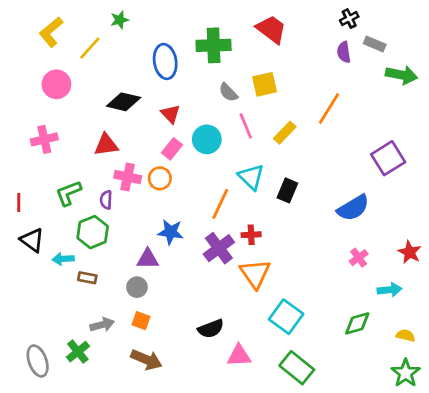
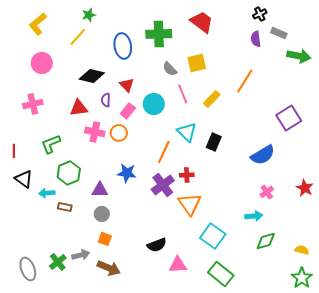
yellow line: (90, 48) -> (78, 37), moved
purple semicircle: (106, 200) -> (106, 100), moved
purple triangle: (148, 259) -> (100, 190), moved
cyan arrow: (389, 290) -> (254, 216), moved
gray arrow: (102, 325) -> (81, 255), moved

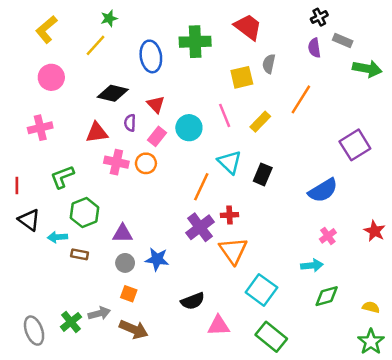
gray semicircle: (170, 69) -> (269, 64), moved, turned 56
blue star: (127, 173) -> (157, 259), moved

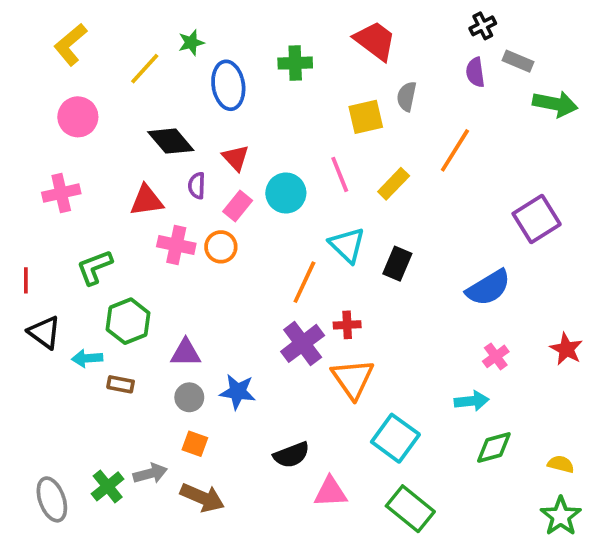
green star: (109, 18) -> (191, 43), moved
green cross: (195, 42) -> (295, 63), size x0.7
black diamond: (113, 93) -> (171, 141), turned 36

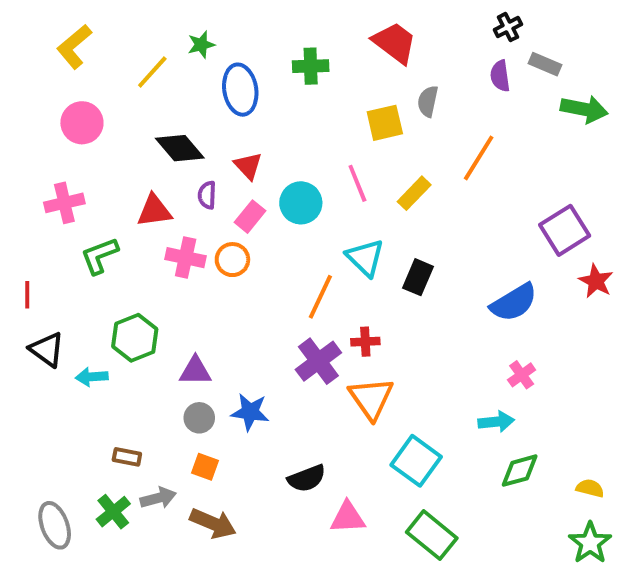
green L-shape: (95, 267) -> (100, 256), moved
red star: (566, 349) -> (596, 281), moved
brown rectangle: (121, 384) -> (127, 457), moved

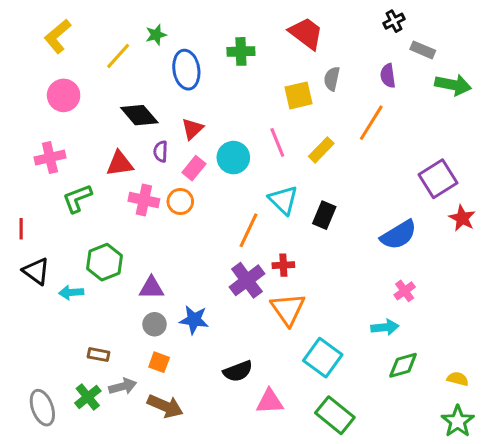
purple semicircle: (500, 76) -> (388, 76), moved
red triangle: (248, 166) -> (192, 129), turned 30

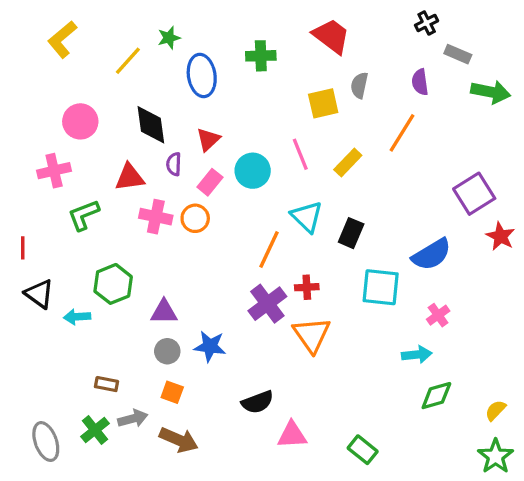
pink circle: (64, 95) -> (80, 121), moved
black diamond: (139, 115) -> (151, 125), turned 33
cyan square: (323, 358) -> (381, 287), moved, turned -30
yellow semicircle: (458, 379) -> (496, 410), turned -60
green rectangle: (335, 415) -> (363, 450), size x0.7

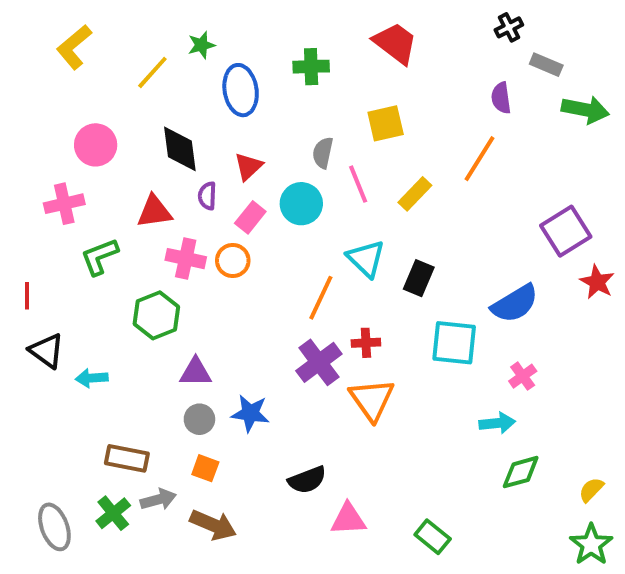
gray semicircle: (359, 85) -> (323, 153), moved
green hexagon: (113, 284) -> (156, 315), moved
brown rectangle: (107, 384) -> (127, 458), size x1.5

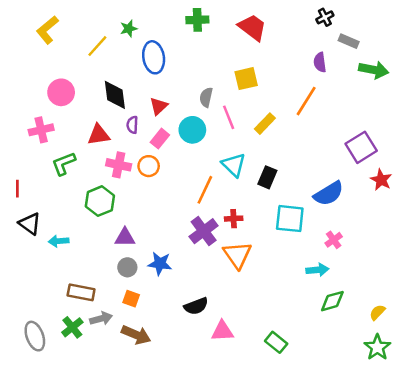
green cross: (311, 67) -> (197, 20), moved

